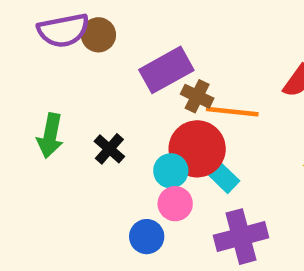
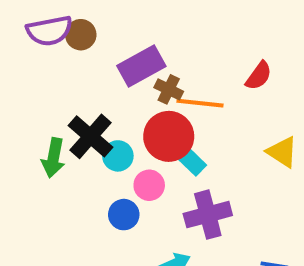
green arrow: (50, 136) -> (53, 158), moved
black cross: (109, 149) -> (91, 136), size x1.6
cyan circle: (171, 171) -> (118, 156), moved

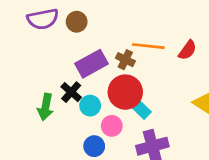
brown circle: (81, 35) -> (77, 22), moved
purple rectangle: (141, 66) -> (91, 64), moved
orange line: (200, 103) -> (148, 46), moved
black cross: (91, 136) -> (71, 92), size x0.7

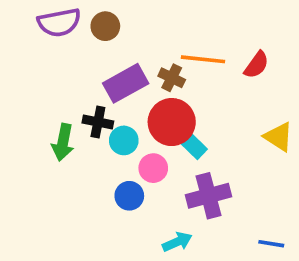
black cross: (71, 92) -> (98, 122), turned -30

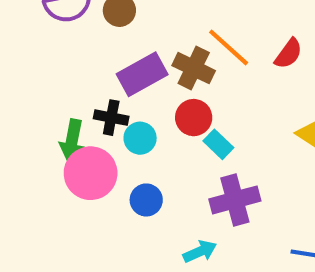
orange line: (203, 59) -> (229, 47), turned 36
brown cross: (172, 78) -> (194, 68), size x1.4
red circle: (172, 122) -> (194, 118), size x0.7
pink circle: (153, 168) -> (91, 173), moved, size x1.6

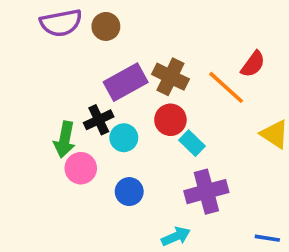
orange line: (229, 47) -> (226, 87), moved
black cross: (111, 118) -> (99, 120), turned -36
pink circle: (91, 173) -> (81, 168), size x0.7

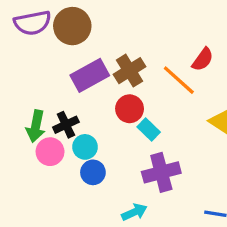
brown circle: (106, 26) -> (72, 26), size x1.5
brown cross: (170, 77) -> (130, 71), turned 32
black cross: (99, 120) -> (66, 125), moved
cyan circle: (124, 138) -> (85, 147), moved

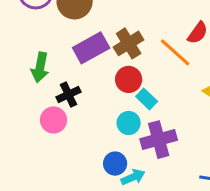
green arrow: (36, 126) -> (40, 67), moved
cyan circle: (85, 147) -> (129, 123), moved
blue circle: (93, 172) -> (115, 164), moved

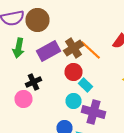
orange line: (175, 52) -> (90, 50), moved
green arrow: (40, 67) -> (18, 48), moved
purple cross: (159, 140) -> (94, 112), turned 30

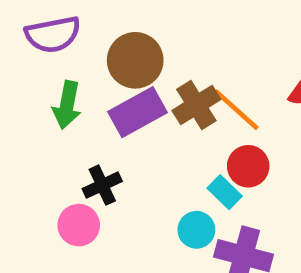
brown circle: (38, 20) -> (135, 60), moved
red circle: (74, 72) -> (248, 166), moved

